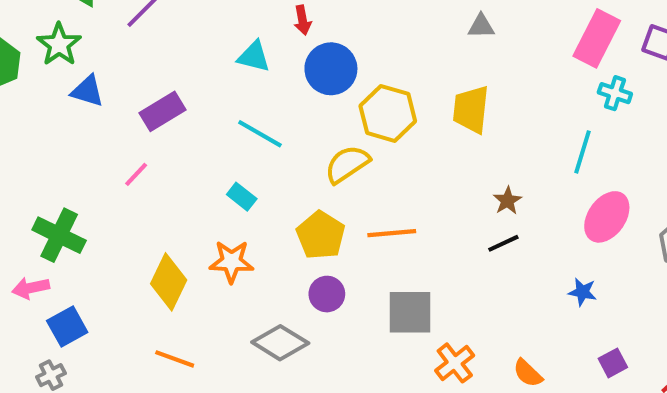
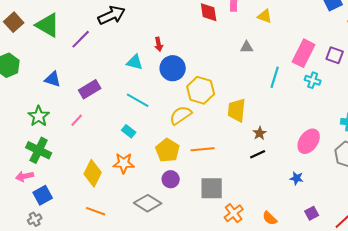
green star: (59, 44) -> (39, 116), moved
yellow trapezoid: (471, 109) -> (237, 110), moved
cyan line: (582, 152) -> (275, 77), moved

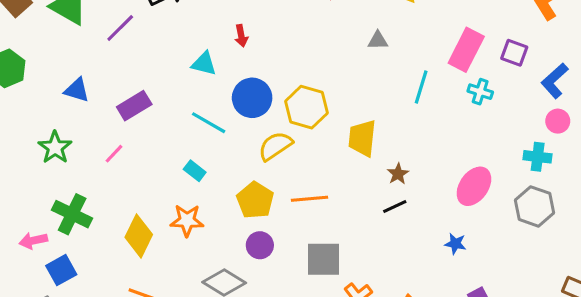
blue circle: (173, 68) -> (252, 98), moved
green cross: (39, 150) -> (72, 214), moved

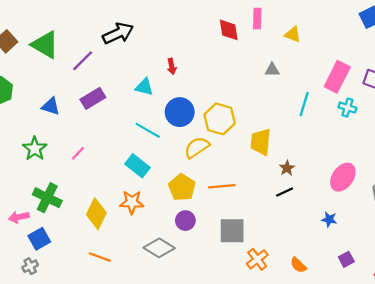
purple rectangle: (134, 106) -> (93, 98), moved
cyan rectangle: (195, 171) -> (137, 166), size x1.5

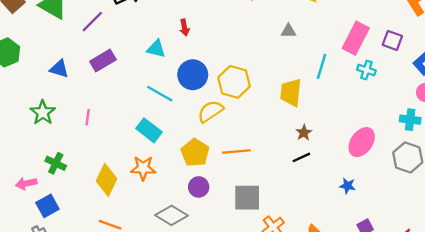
yellow trapezoid: (261, 142) -> (291, 92), moved
pink line: (78, 153) -> (88, 117), turned -35
green cross: (47, 198) -> (56, 163), size x0.7

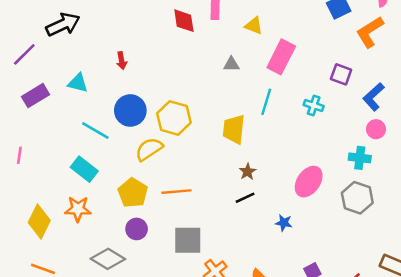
pink rectangle: (356, 38) -> (281, 57), moved
cyan triangle: (156, 49) -> (78, 83), moved
blue star: (347, 186) -> (284, 223), moved

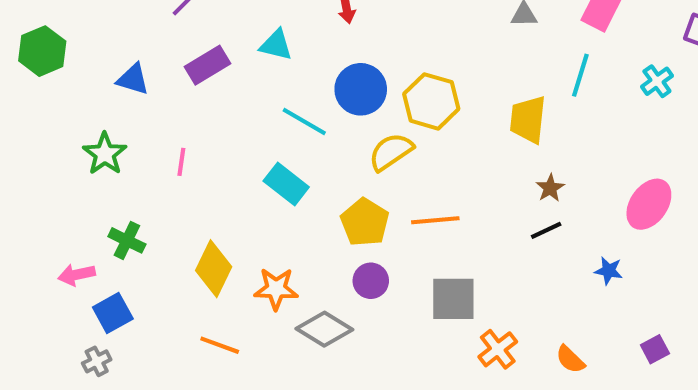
cyan cross: (314, 106) -> (657, 81), turned 36
orange star: (78, 209) -> (276, 289), moved

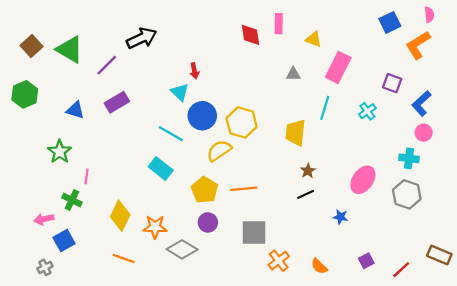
cyan triangle: (276, 45) -> (180, 92), moved, turned 30
pink line: (181, 162) -> (87, 176), moved
gray cross: (97, 361) -> (45, 267), moved

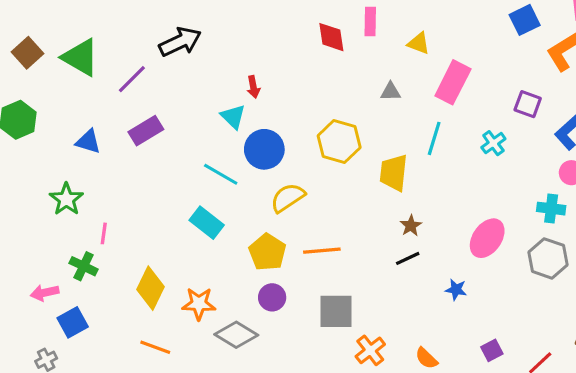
yellow hexagon: (242, 122) -> (339, 142), moved

